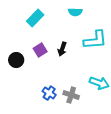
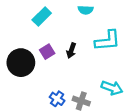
black circle: (16, 60) -> (21, 63), size x1.6

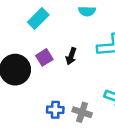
blue cross: (57, 99) -> (55, 110), turned -32

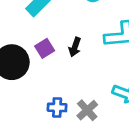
gray cross: (82, 112) -> (87, 110), turned 30

